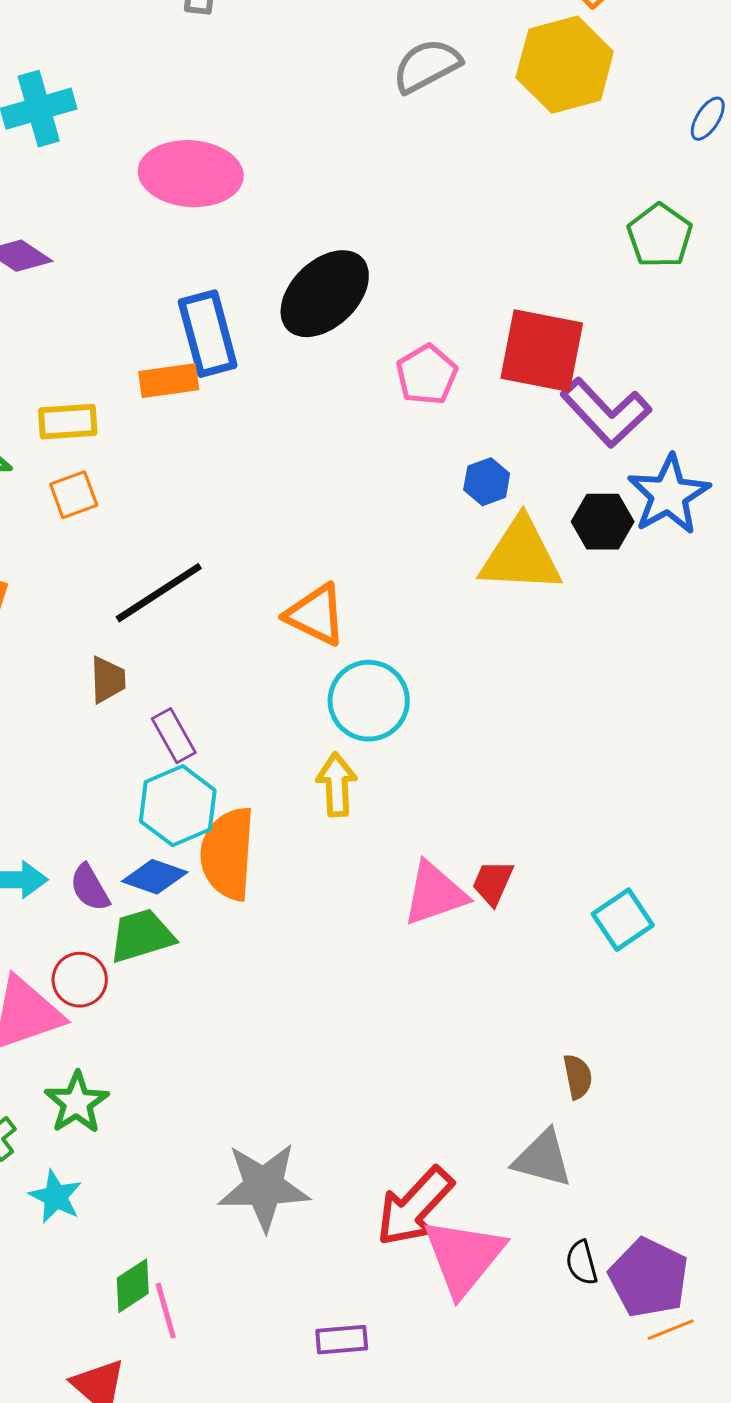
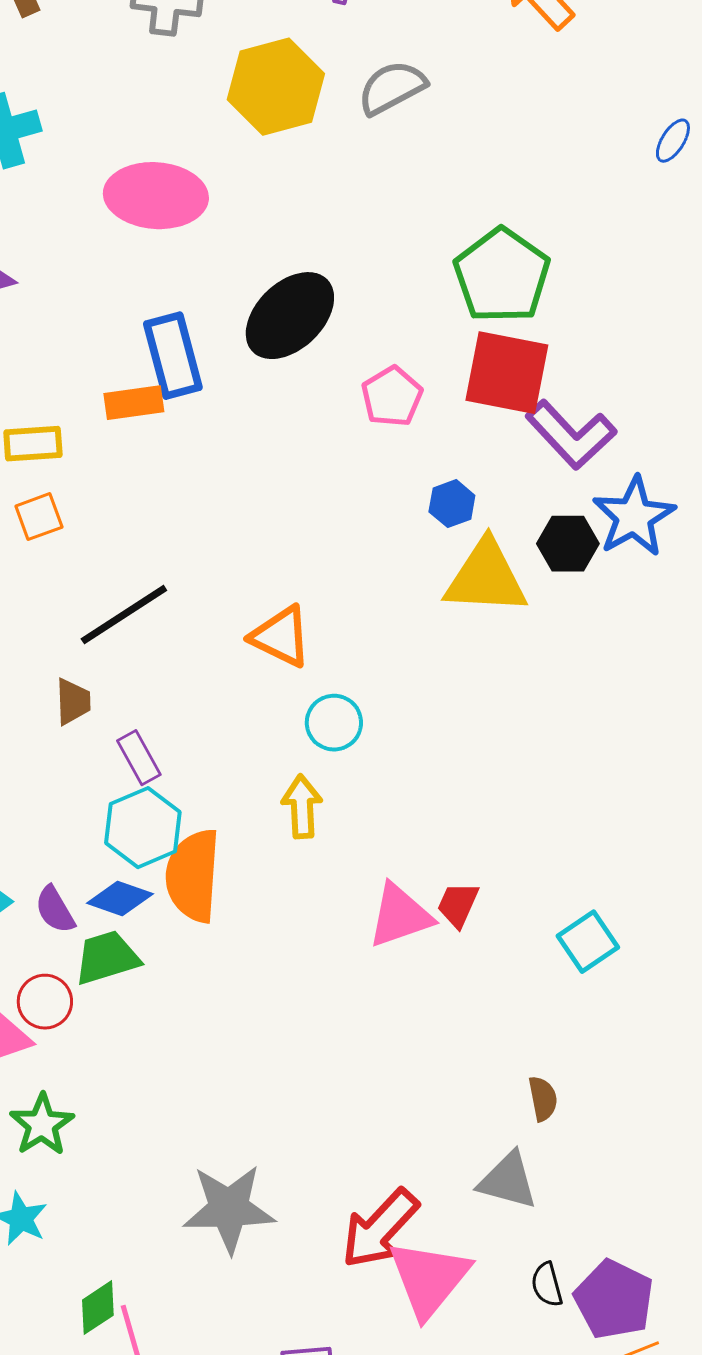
yellow hexagon: (565, 65) -> (276, 87), moved
green pentagon: (660, 236) -> (502, 276), moved, size x1.5
cyan circle: (369, 701) -> (334, 723), size x0.7

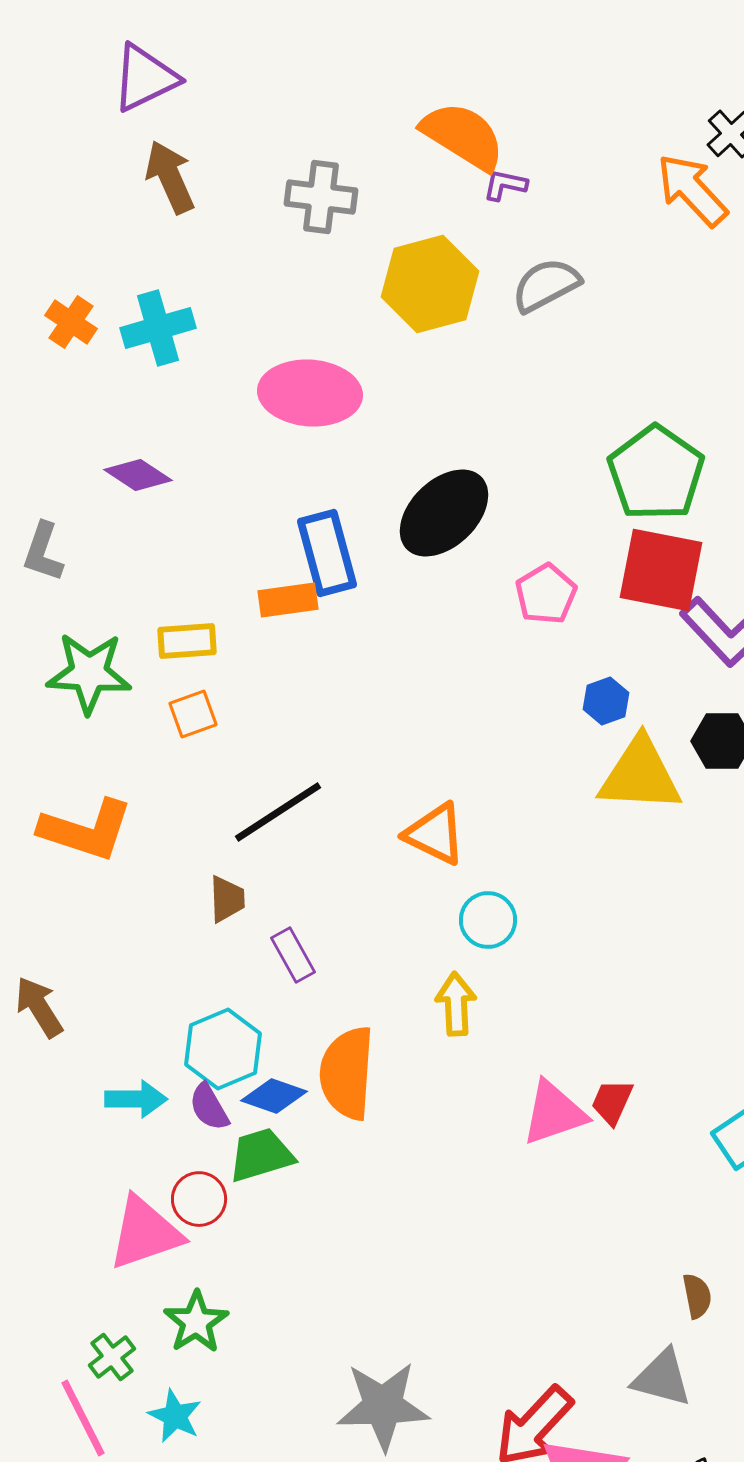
cyan hexagon: (143, 828) -> (223, 1049), moved

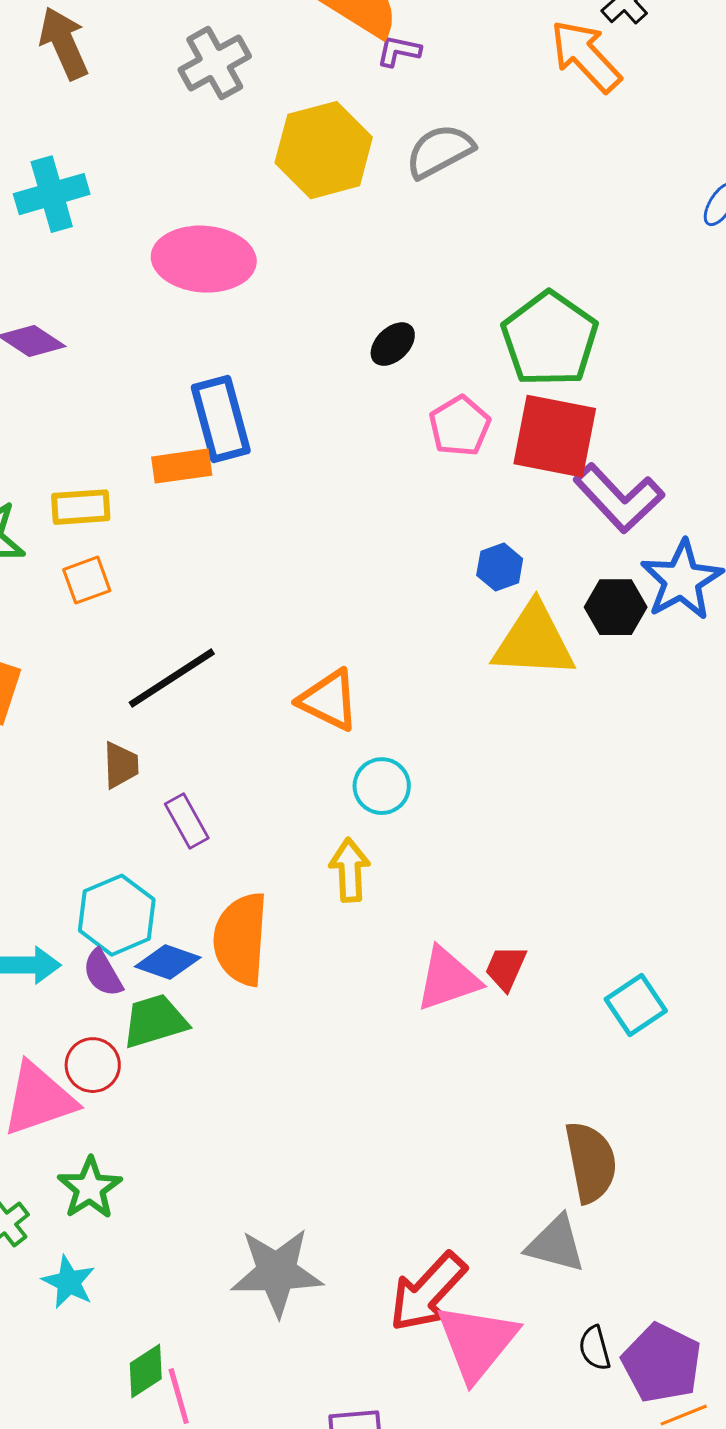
gray cross: (321, 197) -> (215, 63), turned -36
black ellipse: (444, 513) -> (393, 344), moved, size x0.5
pink pentagon: (546, 594) -> (460, 426), moved
brown semicircle: (697, 1296) -> (591, 1162), size x1.8

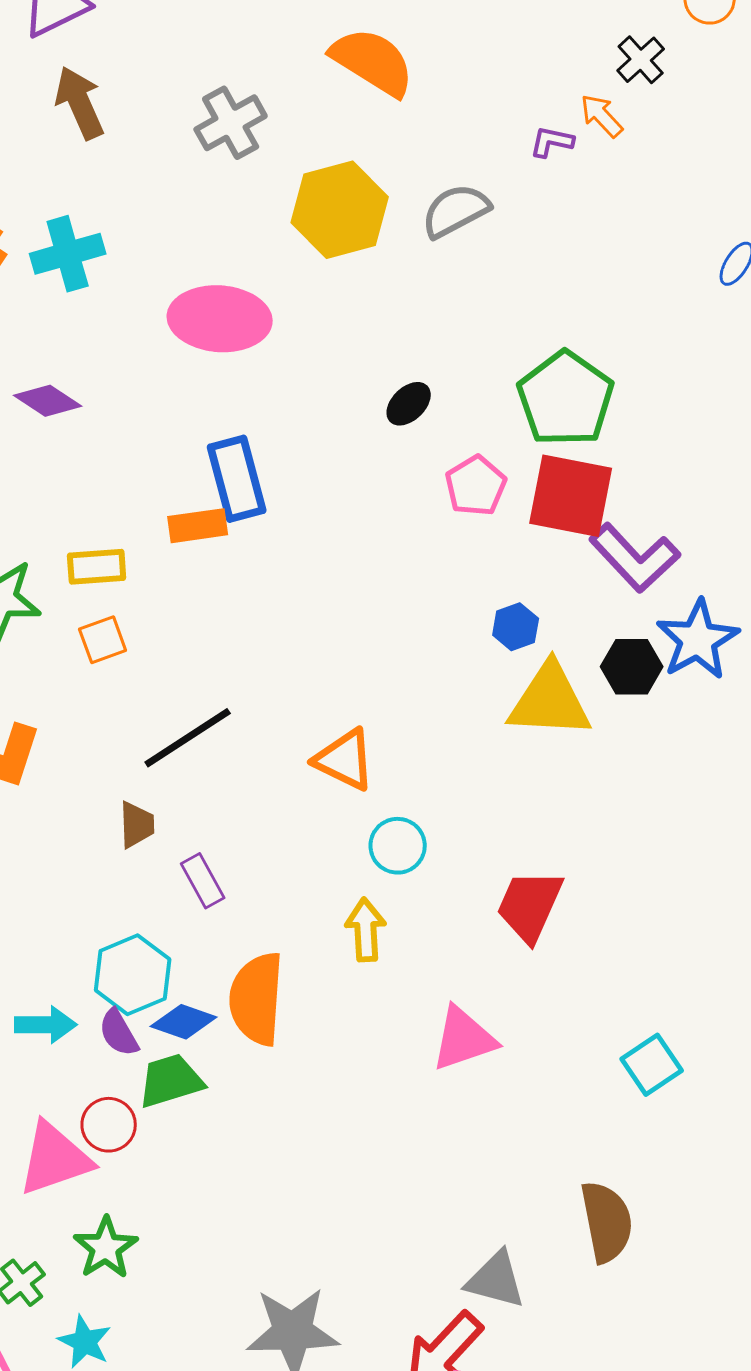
purple L-shape: (399, 51) -> (552, 142), moved
orange arrow: (586, 56) -> (602, 116), size x0.6
red trapezoid: (506, 968) -> (530, 906), moved, size x1.6
gray triangle: (556, 1244) -> (496, 1280), moved

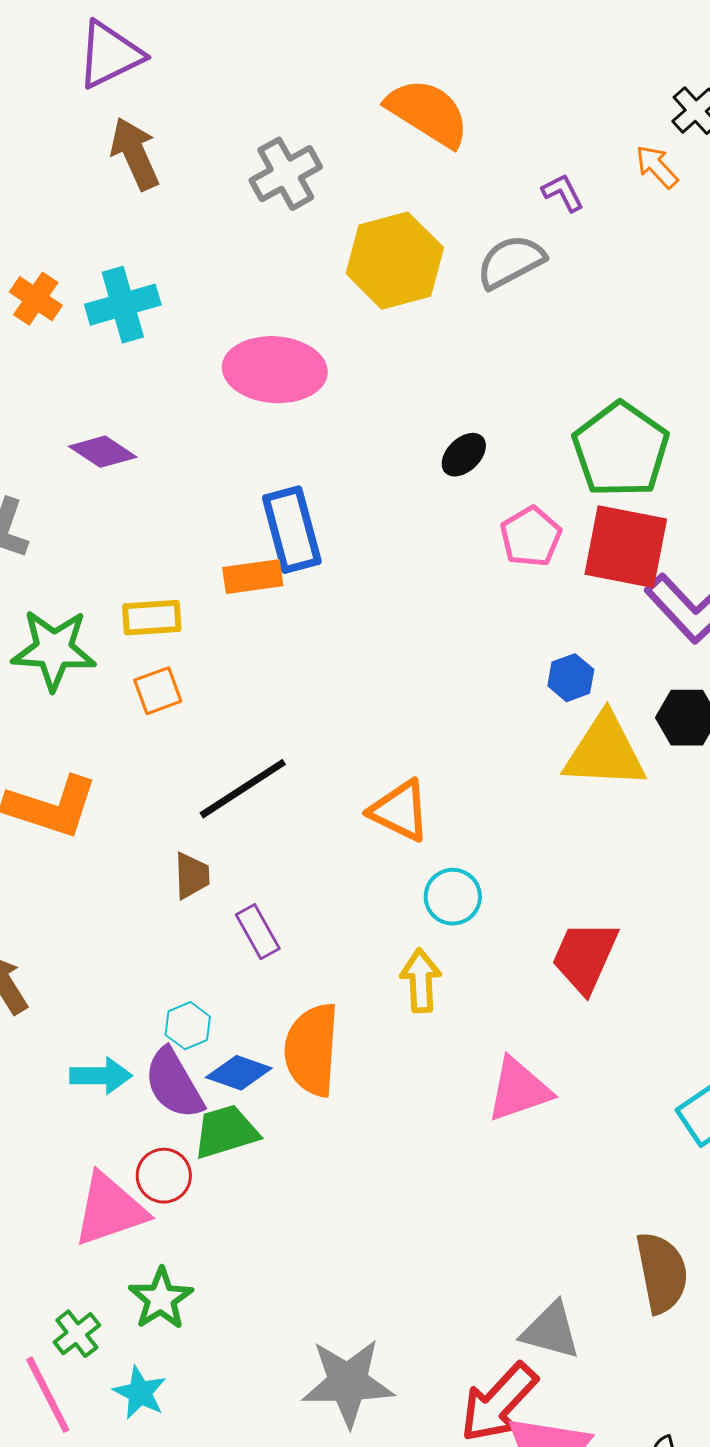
purple L-shape: (552, 142) -> (563, 193), moved, turned 51
cyan hexagon: (133, 975) -> (188, 1026), size x0.6
purple semicircle: (119, 1033) -> (174, 1084), size x1.5

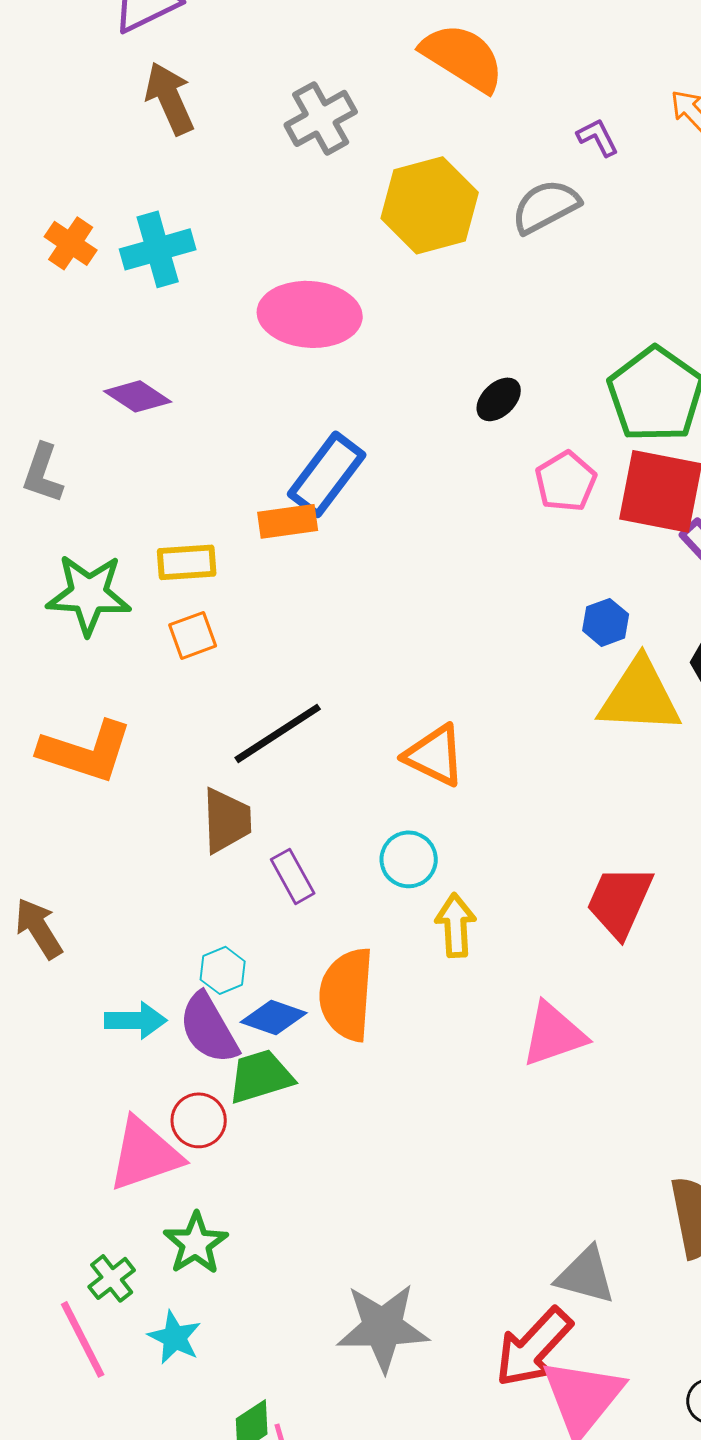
blue rectangle: (292, 530) -> (327, 474), turned 52
brown trapezoid: (192, 876) -> (227, 820), size x1.4
cyan circle: (453, 897) -> (409, 859), moved

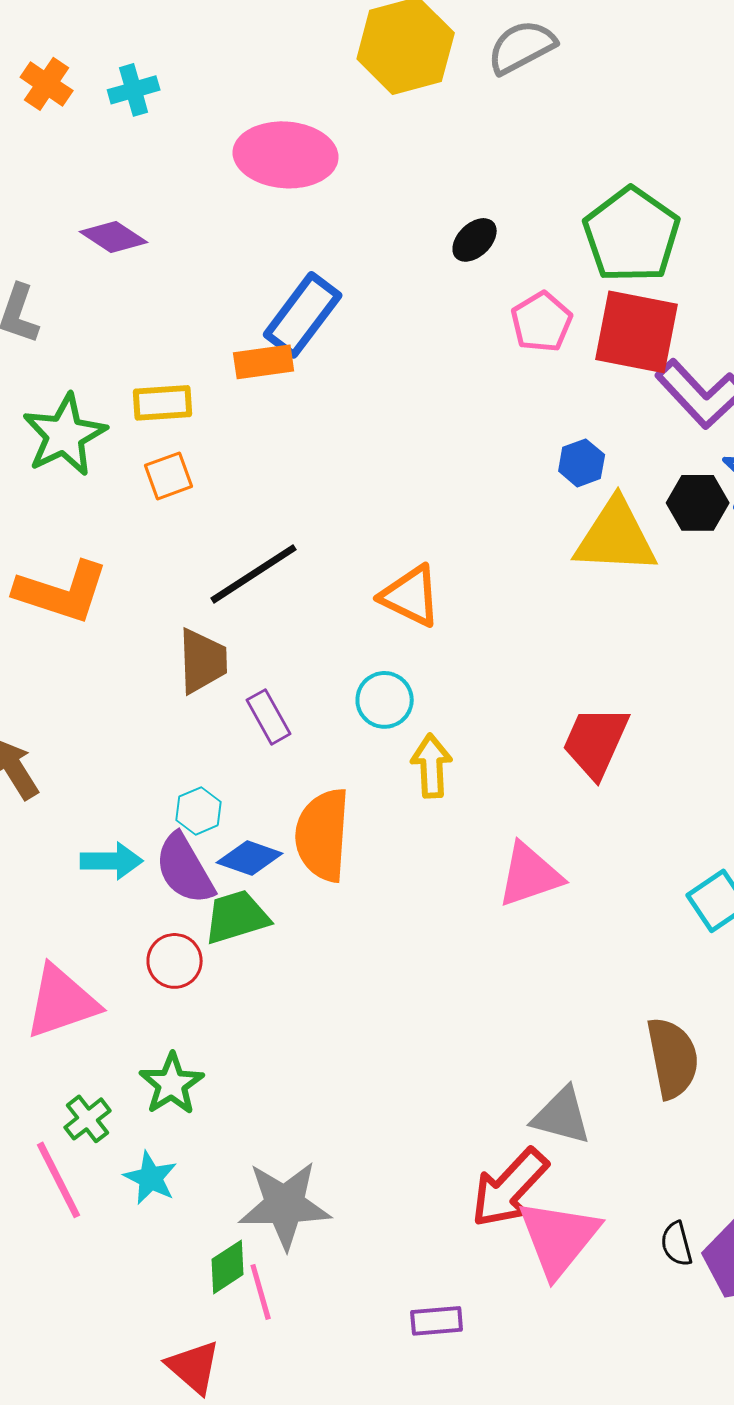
cyan cross: (158, 249) -> (134, 90), size x0.7
green star: (89, 594) -> (65, 435), turned -30
pink triangle: (145, 1154) -> (62, 1002), moved
gray star: (383, 1327) -> (285, 1205), moved

